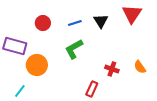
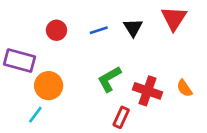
green L-shape: (74, 49) -> (109, 79), moved
red cross: (112, 69) -> (148, 91), size x1.5
cyan line: (20, 91) -> (35, 115), moved

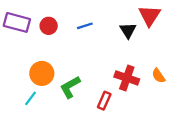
black triangle: (133, 28) -> (128, 30), moved
purple rectangle: (20, 61) -> (17, 22), moved
green L-shape: (109, 79) -> (70, 87), moved

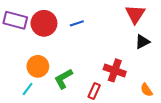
red circle: (49, 26) -> (44, 23), size x1.6
black triangle: (128, 30) -> (142, 42), moved, turned 35
orange semicircle: (159, 76) -> (146, 90), moved

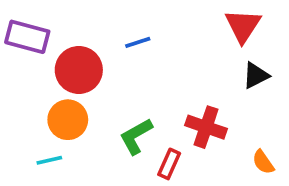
red circle: (44, 23) -> (79, 70), moved
green L-shape: (63, 79) -> (136, 136), moved
cyan line: (28, 89) -> (49, 160), turned 40

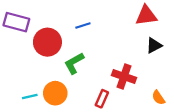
red triangle: (243, 26) -> (146, 15), turned 50
orange circle: (68, 120) -> (55, 93), moved
green L-shape: (136, 136) -> (74, 63), moved

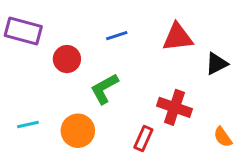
red triangle: (146, 15) -> (178, 37), moved
red circle: (47, 42) -> (67, 59), size x0.7
cyan line: (30, 97) -> (28, 124), moved

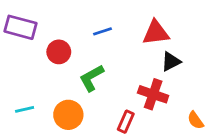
black triangle: (217, 64) -> (171, 61), moved

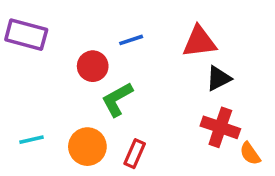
red circle: (59, 52) -> (93, 66), moved
red cross: (153, 94) -> (220, 127), moved
red rectangle: (126, 122) -> (135, 154), moved

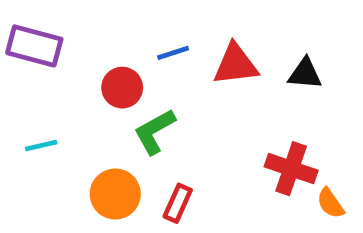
red triangle: (199, 42) -> (236, 64), moved
black triangle: (219, 78) -> (305, 74), moved, turned 32
cyan line: (31, 140) -> (41, 145), moved

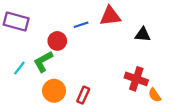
red triangle: (236, 64) -> (110, 16), moved
green L-shape: (155, 132) -> (43, 62), moved
cyan line: (41, 145) -> (19, 68), turned -40

